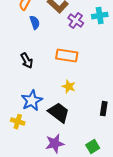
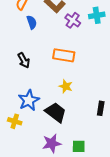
green square: (93, 147) -> (79, 146), moved, turned 32

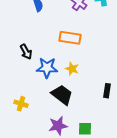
black arrow: (24, 60) -> (26, 52), moved
blue star: (29, 100) -> (47, 68), moved, turned 30

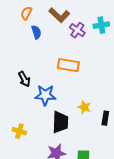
yellow star: (72, 69) -> (84, 107), moved
black trapezoid: (62, 95) -> (60, 122), turned 55

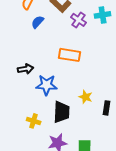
blue semicircle: (36, 32) -> (38, 22), turned -120
black arrow: (24, 79) -> (26, 69), turned -70
yellow cross: (19, 131) -> (34, 121), moved

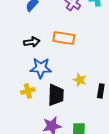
black arrow: (26, 69) -> (32, 42), moved
yellow cross: (34, 121) -> (28, 91), moved, turned -32

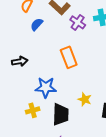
orange rectangle: (64, 38) -> (69, 57), turned 60
black arrow: (32, 42) -> (20, 61), moved

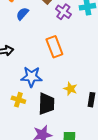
yellow cross: (33, 110) -> (18, 100), turned 32

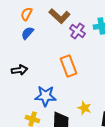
blue semicircle: (22, 14) -> (27, 33), moved

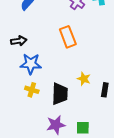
blue star: (45, 96) -> (31, 64), moved

